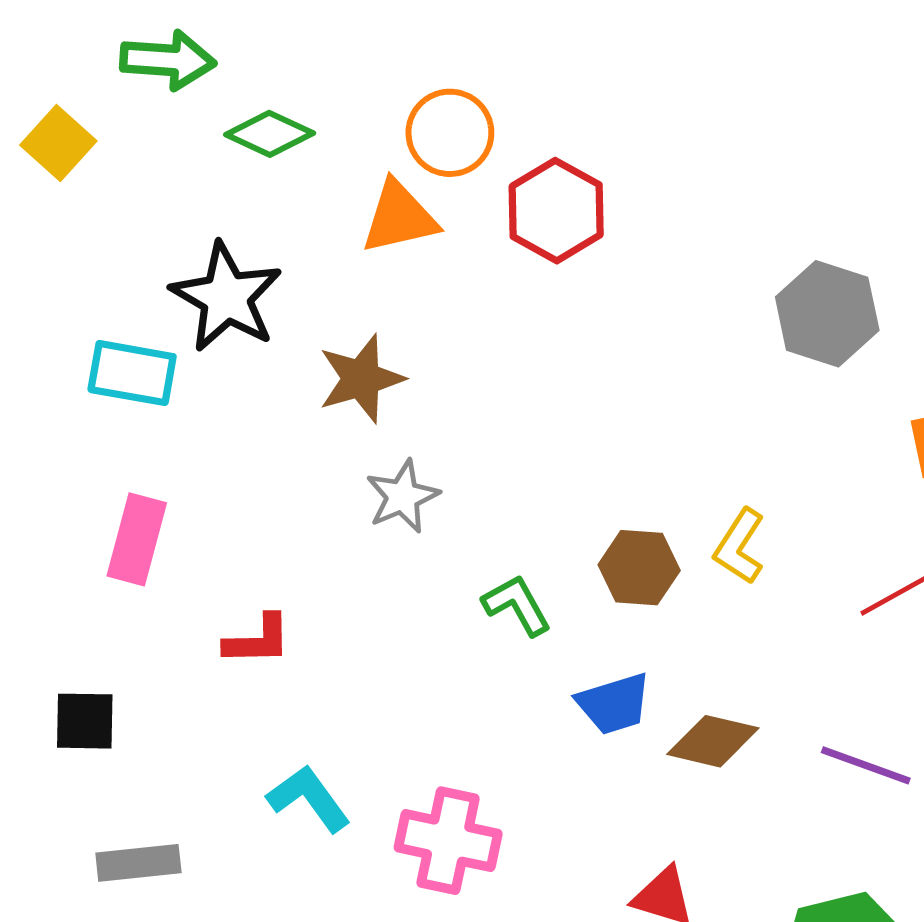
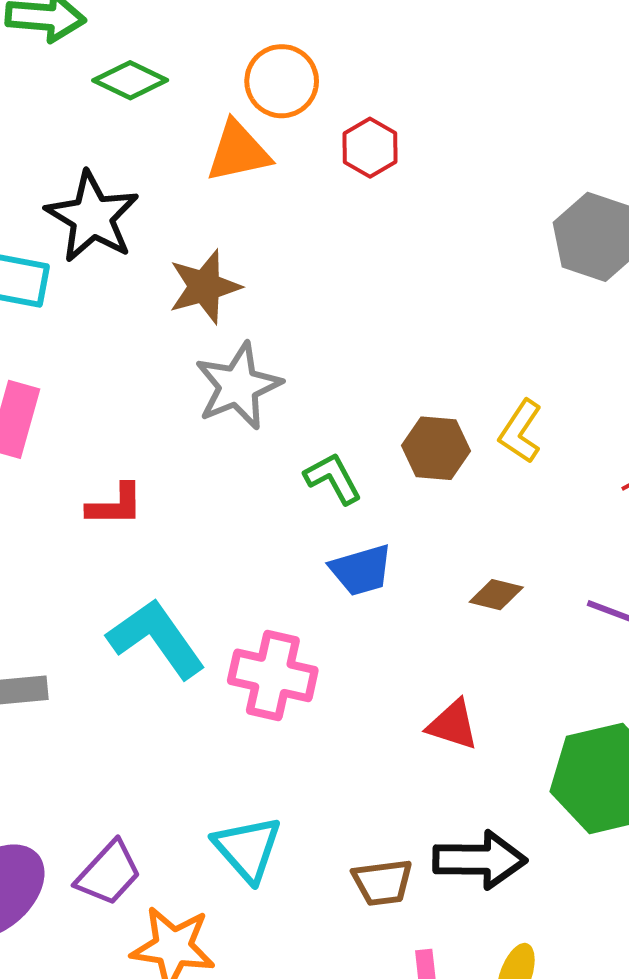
red hexagon: (556, 211) -> (370, 148), size x0.7
gray star: (403, 496) -> (238, 386), size x1.4
blue trapezoid: (614, 704) -> (361, 570), moved
brown diamond: (713, 741) -> (496, 595), size x0.7
cyan L-shape: (309, 798) -> (156, 639), size x1.4

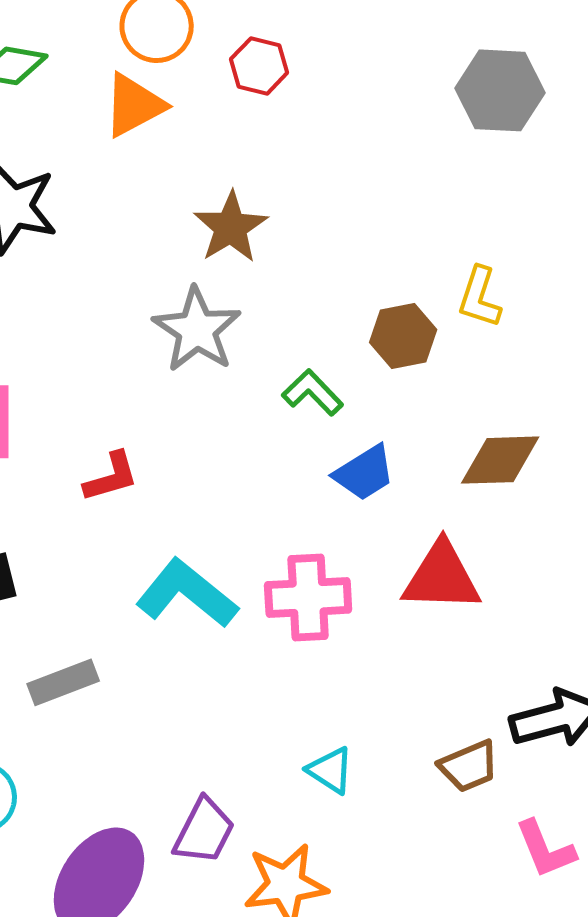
brown star: (205, 287) -> (231, 227), moved
brown diamond: (496, 595) -> (500, 460), size x1.6
red triangle: (453, 725) -> (442, 577), moved, size x1.5
cyan triangle: (247, 849) -> (330, 770), size x0.7

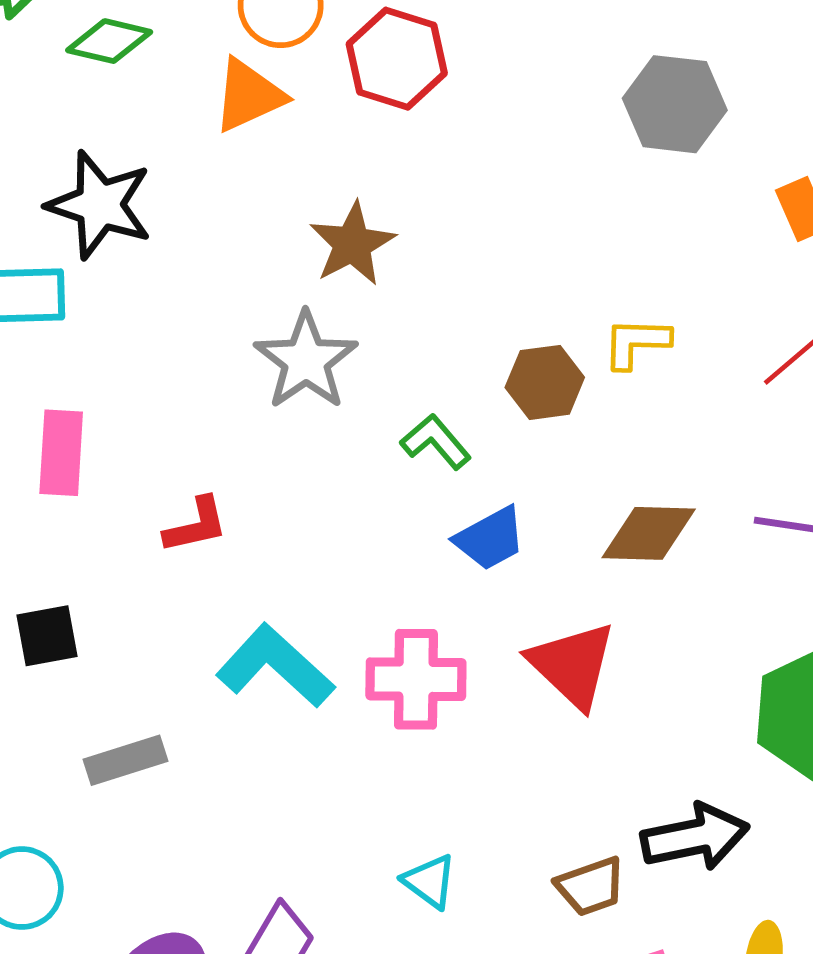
red hexagon: (259, 66) -> (397, 59), size x1.5
yellow L-shape: (480, 297) -> (636, 343), turned 70
red triangle: (442, 577) -> (572, 665), turned 38

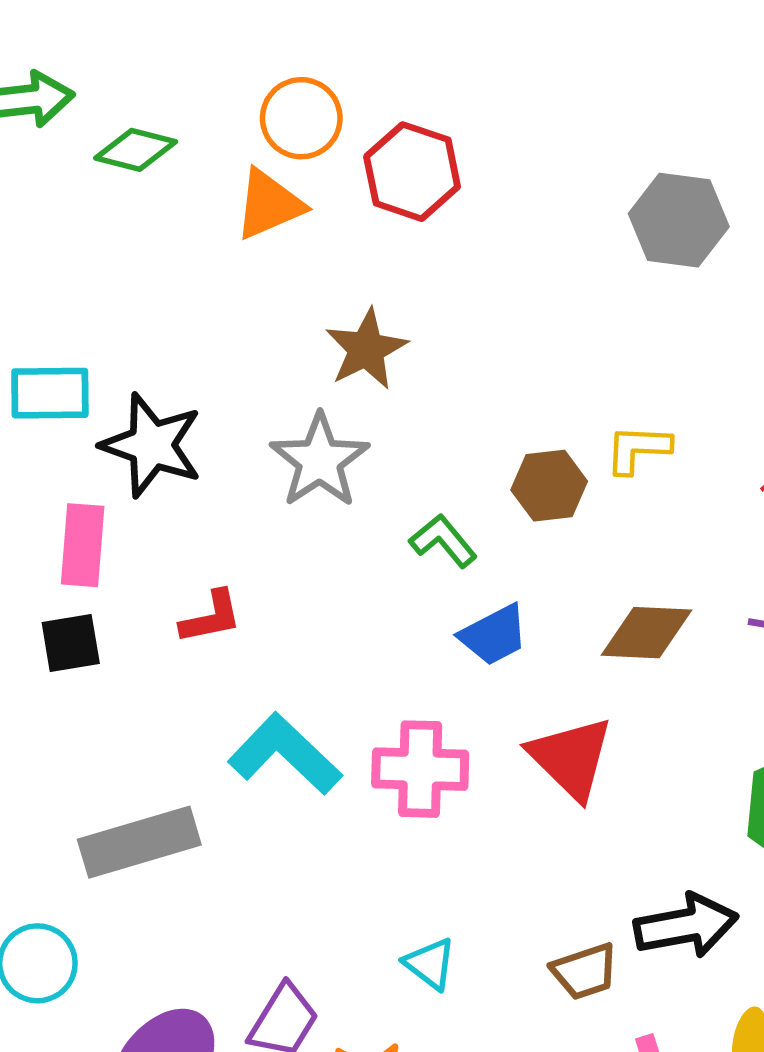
black star: (100, 205) -> (152, 445), moved
black square: (47, 636) -> (71, 643), moved
gray rectangle: (126, 760) -> (139, 842), size x1.5

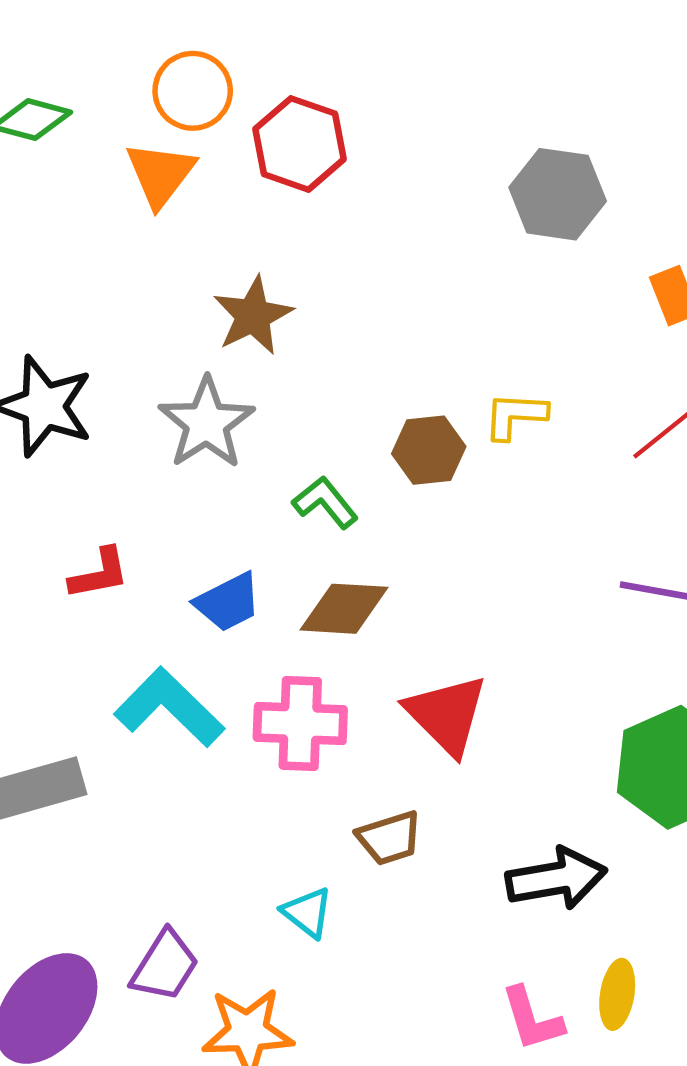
orange triangle: (269, 204) -> (160, 174), turned -30
brown diamond: (647, 633) -> (344, 609), moved
blue trapezoid: (494, 635) -> (228, 602), moved
brown trapezoid: (585, 971) -> (389, 838), moved

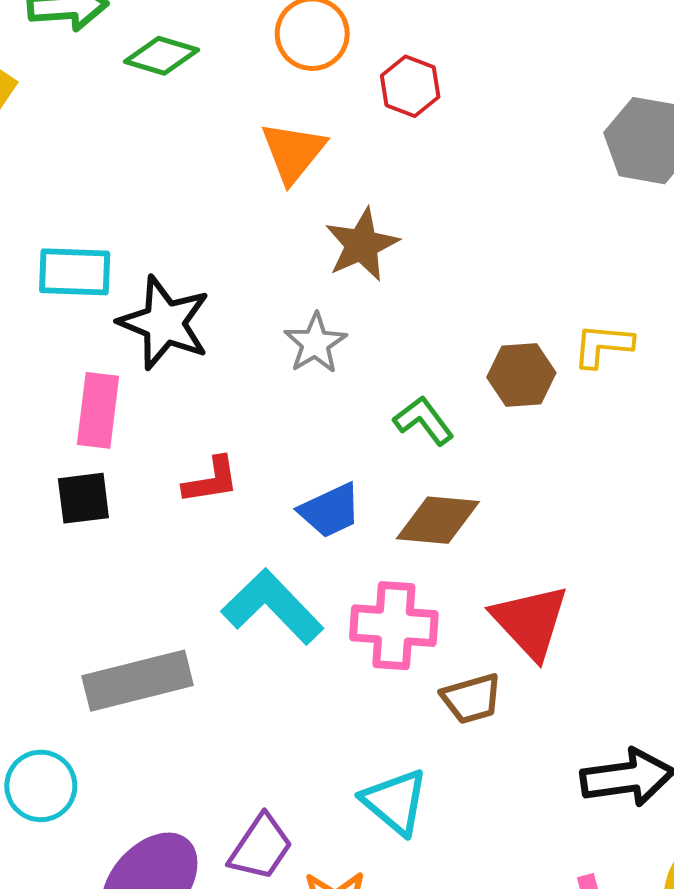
red hexagon: (300, 144) -> (410, 86), size x0.7
orange triangle: (160, 174) -> (293, 152), moved
gray star: (206, 423) -> (315, 343), size x0.7
brown trapezoid: (389, 838) -> (472, 699), moved
cyan triangle: (307, 912) -> (395, 802), size x1.4

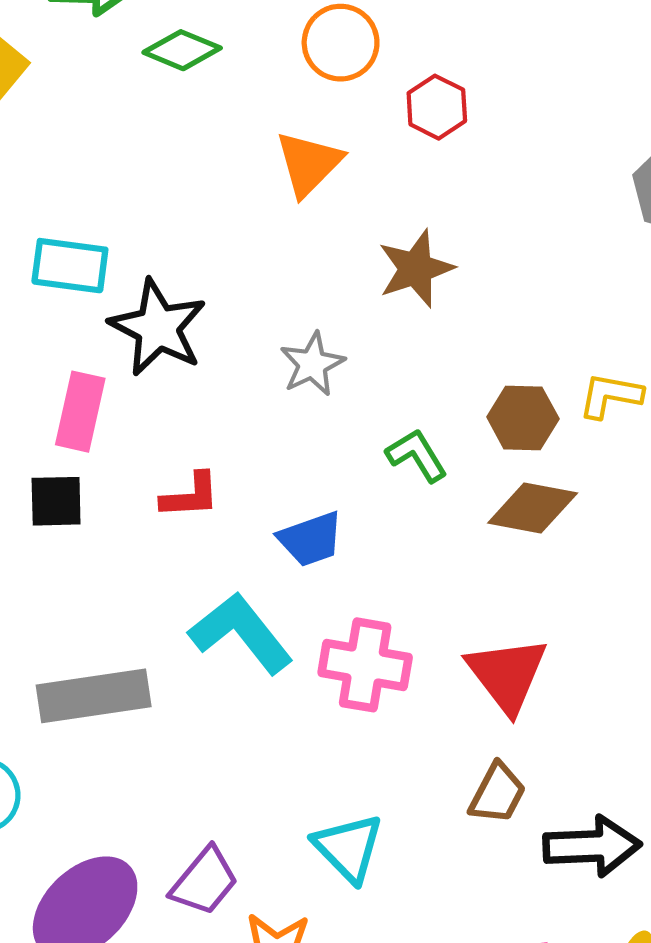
brown star: (362, 245) -> (416, 269), moved
brown diamond: (438, 520) -> (533, 508), moved
brown trapezoid: (472, 699) -> (497, 793), moved, turned -52

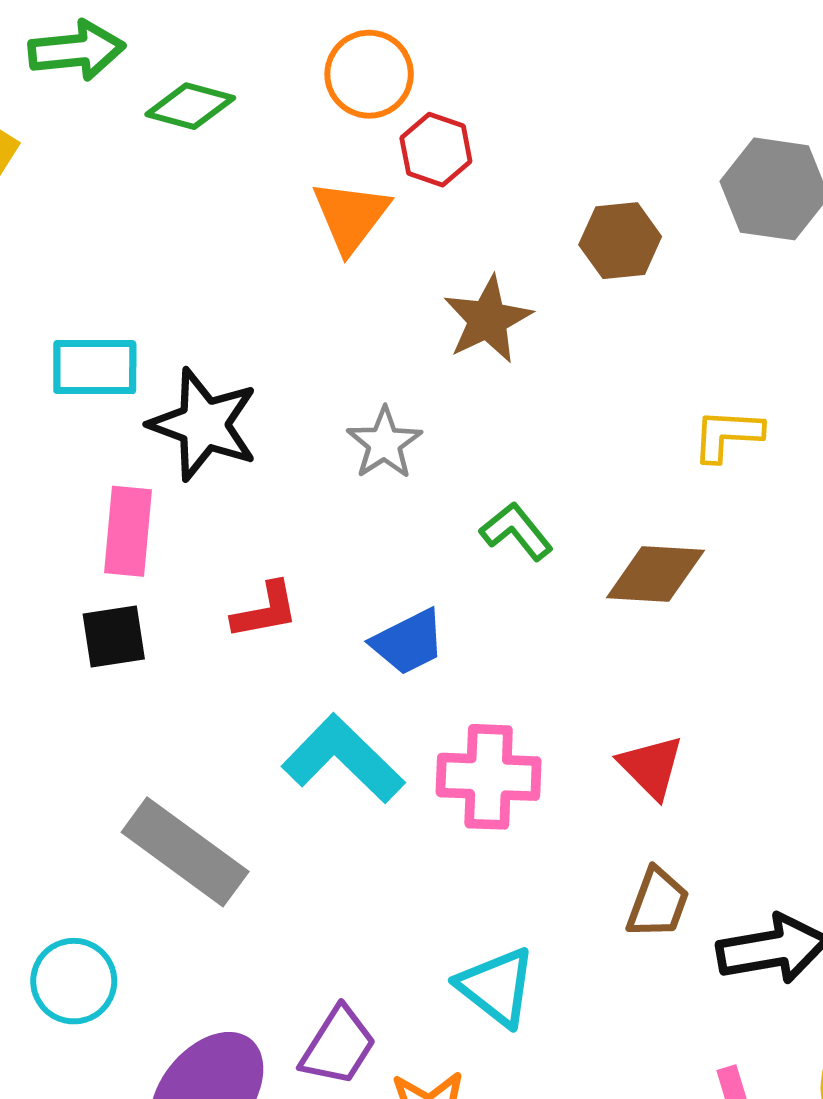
red hexagon: (437, 107) -> (436, 150), moved
brown hexagon: (523, 418) -> (620, 241), moved
red triangle: (507, 675) -> (651, 767), size x0.7
gray rectangle: (94, 696) -> (185, 852), turned 52

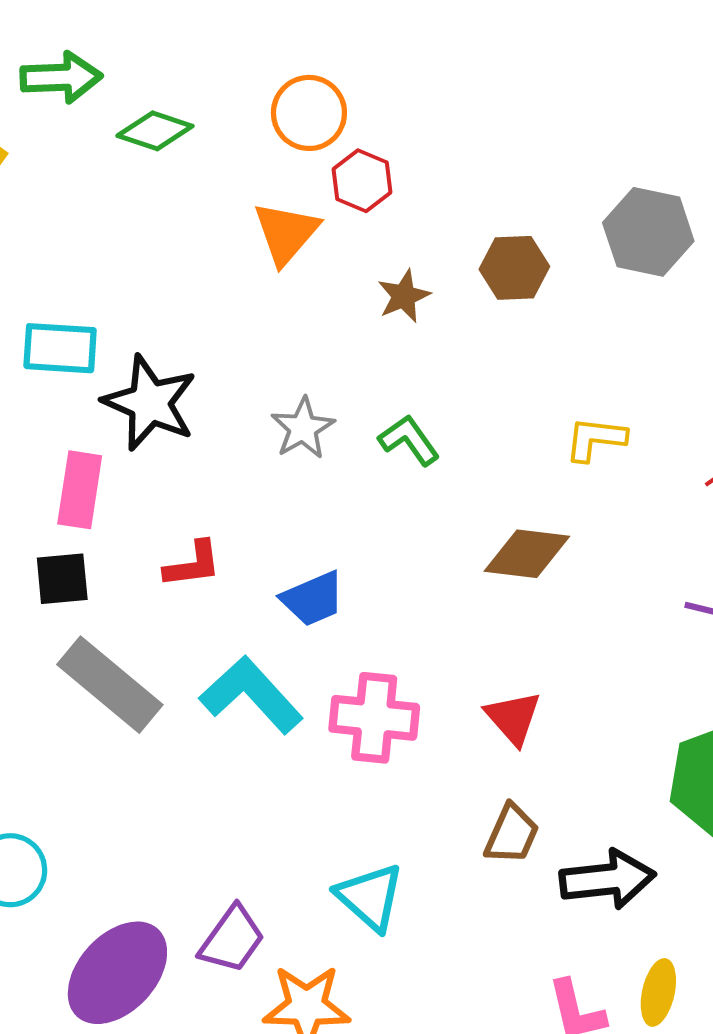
brown star: (488, 320) -> (404, 296), moved, size x0.7
green L-shape: (516, 531) -> (409, 440), moved
gray rectangle: (185, 852) -> (110, 685), moved

